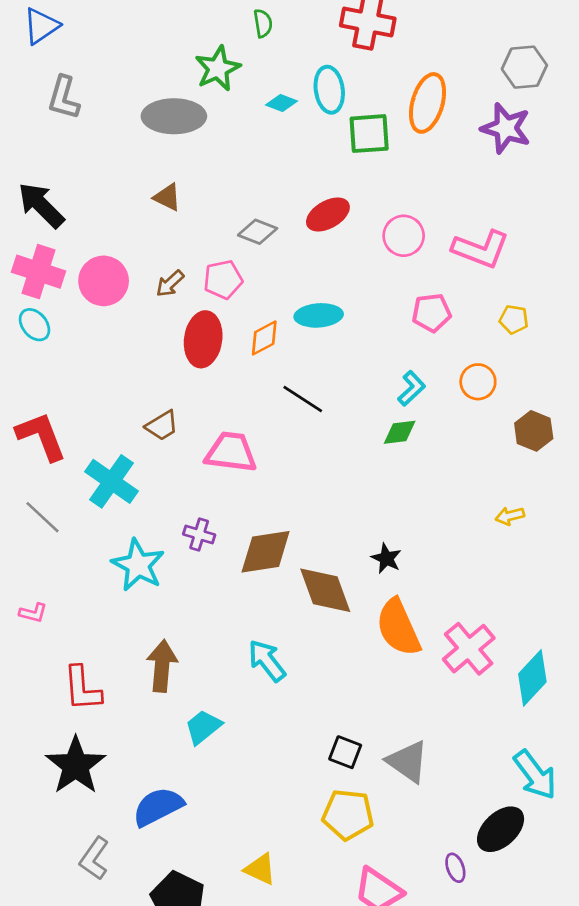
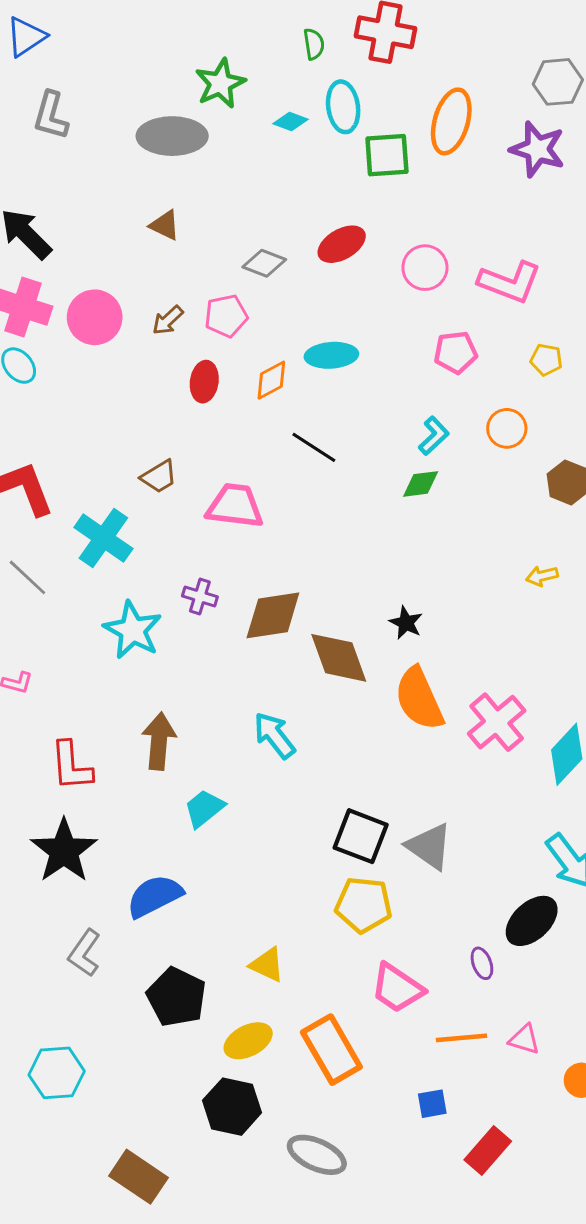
green semicircle: (263, 23) -> (314, 44), moved
red ellipse: (203, 339) -> (204, 382), size x0.7
black square: (345, 752) -> (361, 836), size x1.5

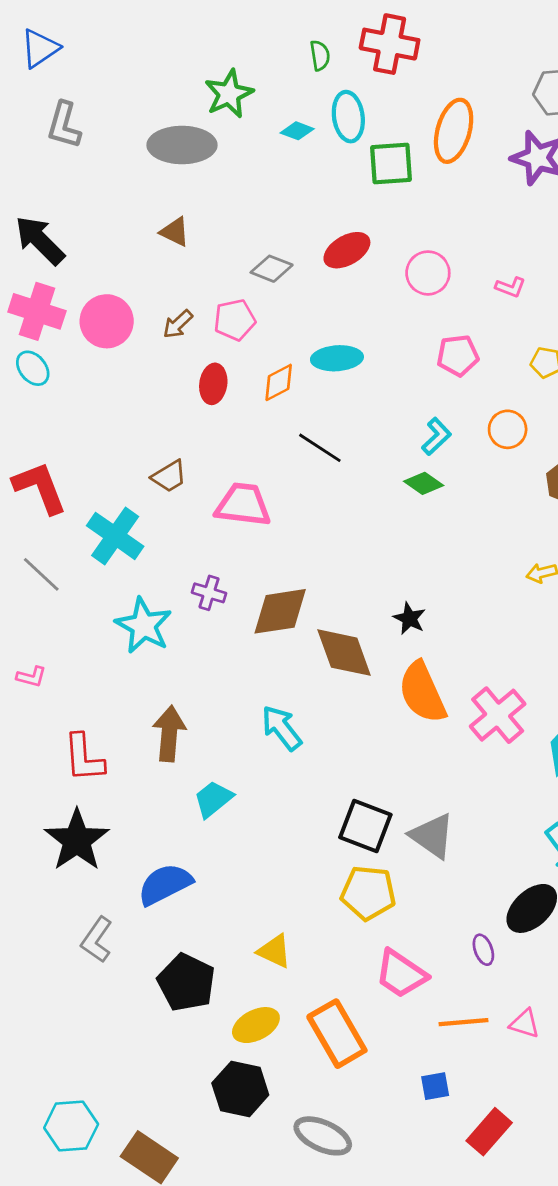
pink L-shape: (510, 282) -> (510, 287), size x0.5
green diamond: (421, 484) -> (424, 483), turned 42
cyan hexagon: (57, 1073) -> (71, 1126), moved

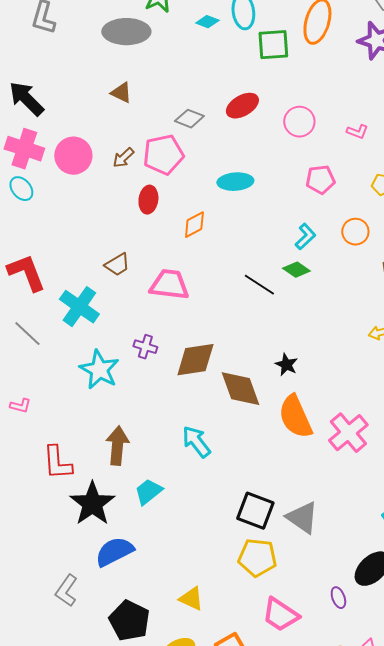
pink pentagon: (235, 320) -> (163, 155), size x1.4
orange diamond: (279, 382) -> (194, 225), moved
black line: (320, 448) -> (259, 285), moved
black star: (77, 840) -> (92, 504), moved

